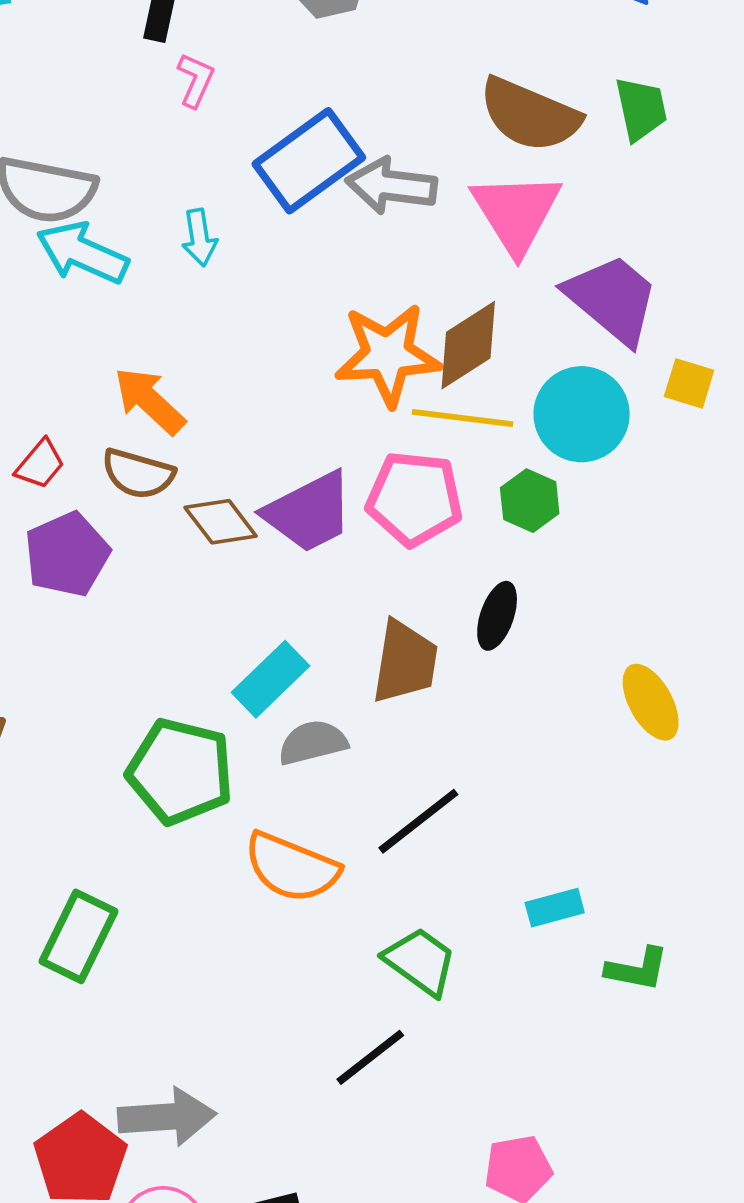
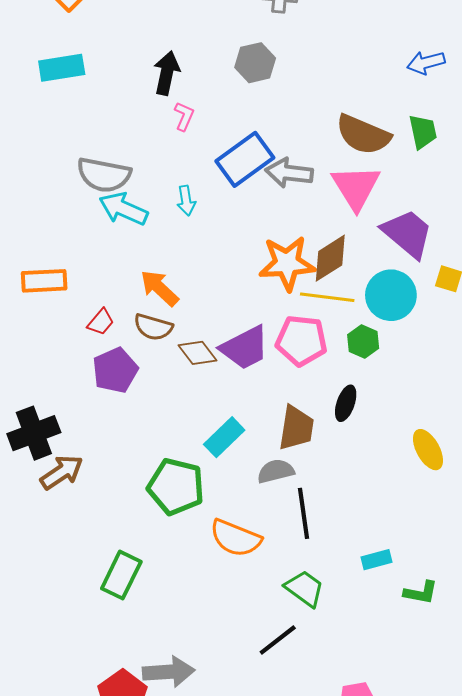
gray semicircle: (313, 742) -> (276, 471), moved
black line: (418, 821) -> (303, 513), turned -60

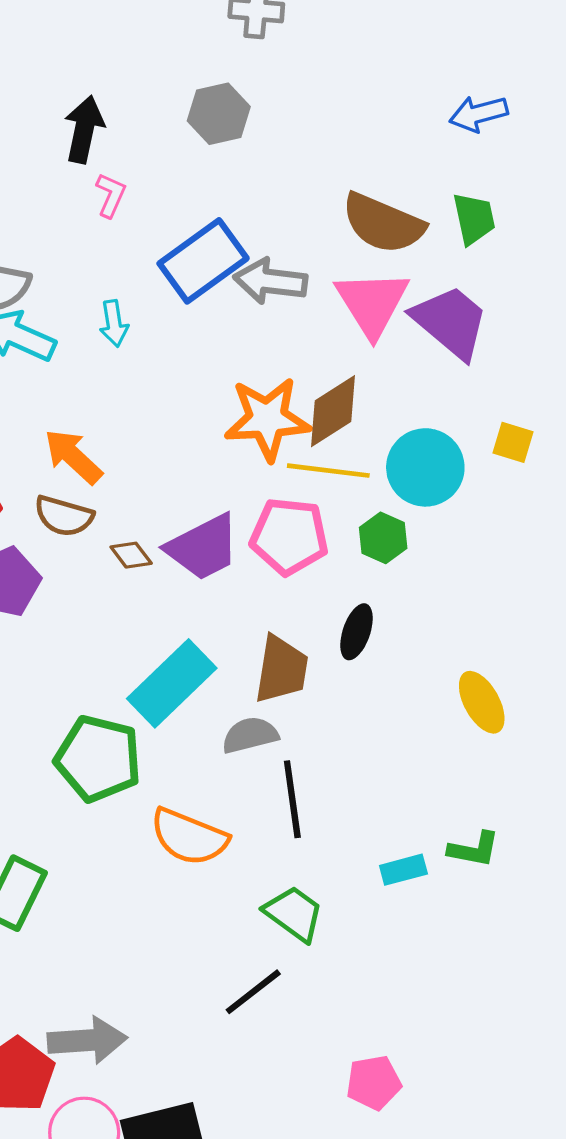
purple trapezoid: (407, 233) -> (450, 322), moved
brown diamond: (197, 353) -> (131, 555), size x0.7
cyan rectangle: (224, 437) -> (172, 683), size x1.4
green L-shape: (421, 593) -> (474, 849), moved

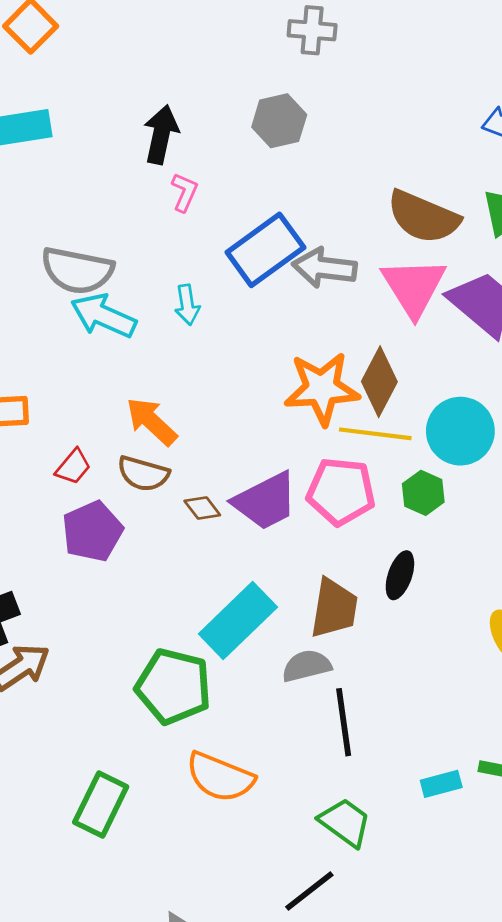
brown diamond: (333, 411) -> (379, 382), turned -30
orange semicircle: (189, 837) -> (220, 777), moved

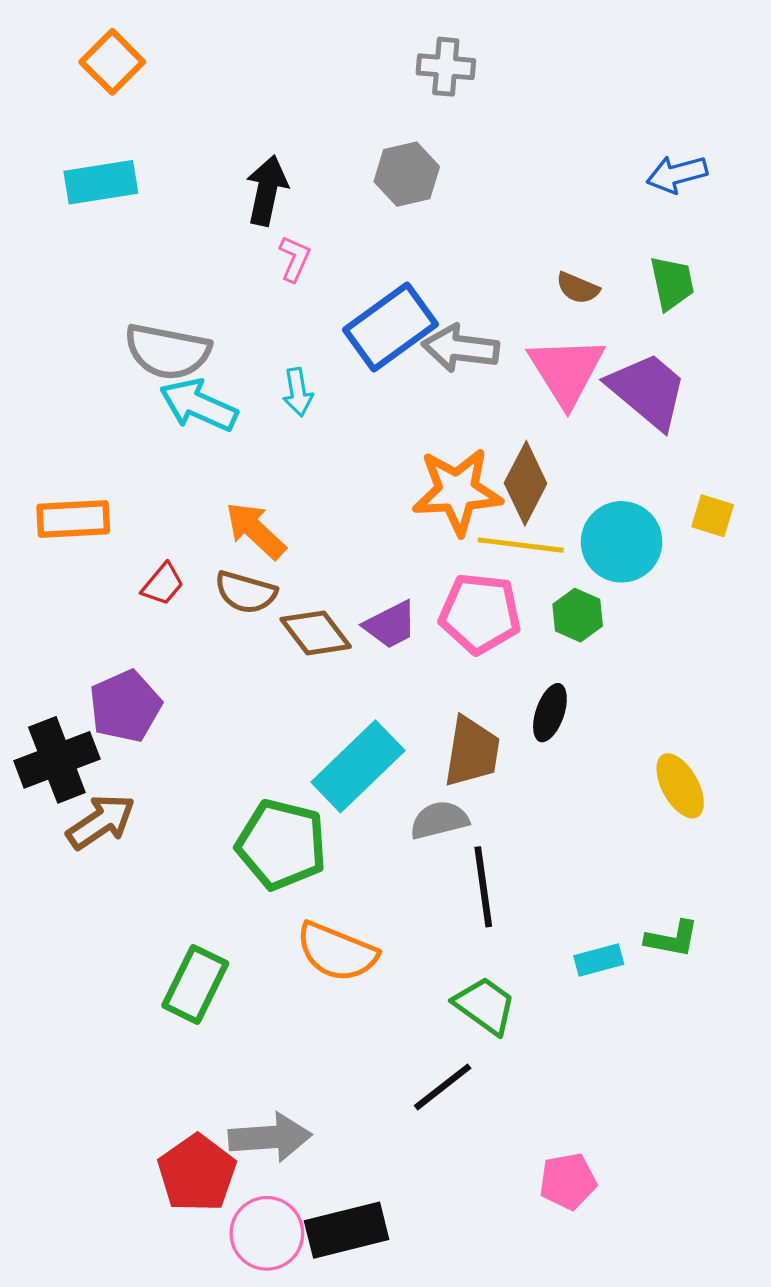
brown semicircle: (423, 217) -> (578, 288), size x0.5
purple trapezoid: (265, 501) -> (391, 625), size x0.7
brown diamond: (202, 508) -> (316, 633), size x1.6
purple pentagon: (92, 531) -> (125, 706), moved

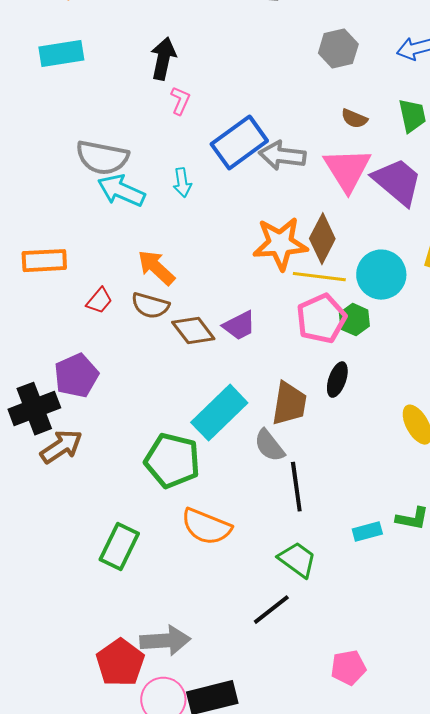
gray hexagon: (407, 174) -> (338, 49), moved
pink pentagon: (480, 613) -> (321, 319), moved, turned -30
gray semicircle: (439, 820) -> (269, 446), turned -114

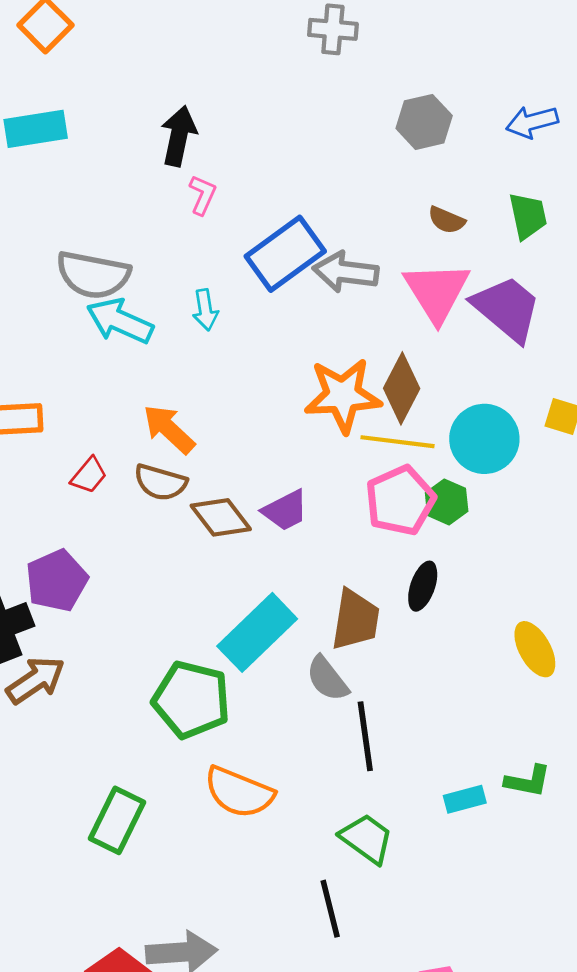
black line: (271, 610) -> (330, 909), turned -66

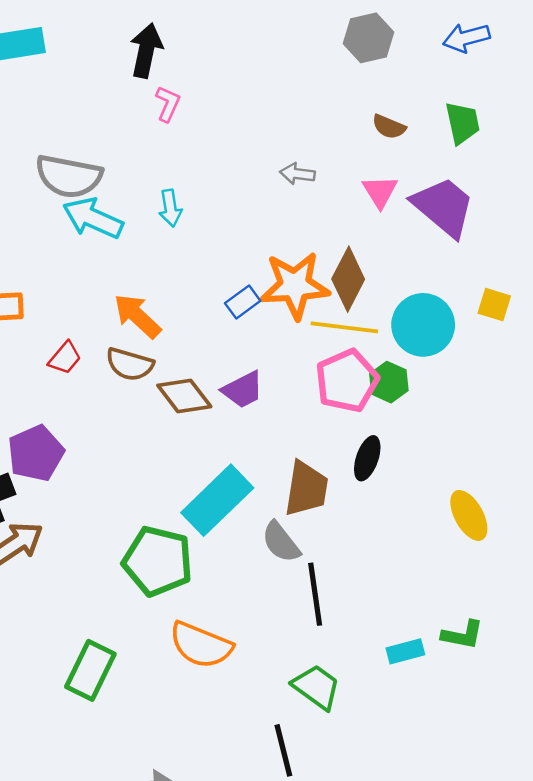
blue rectangle: (285, 254) -> (243, 302), moved, size x0.5
gray arrow: (346, 272) -> (297, 174), size x0.6
pink triangle: (437, 292) -> (380, 192), size x0.6

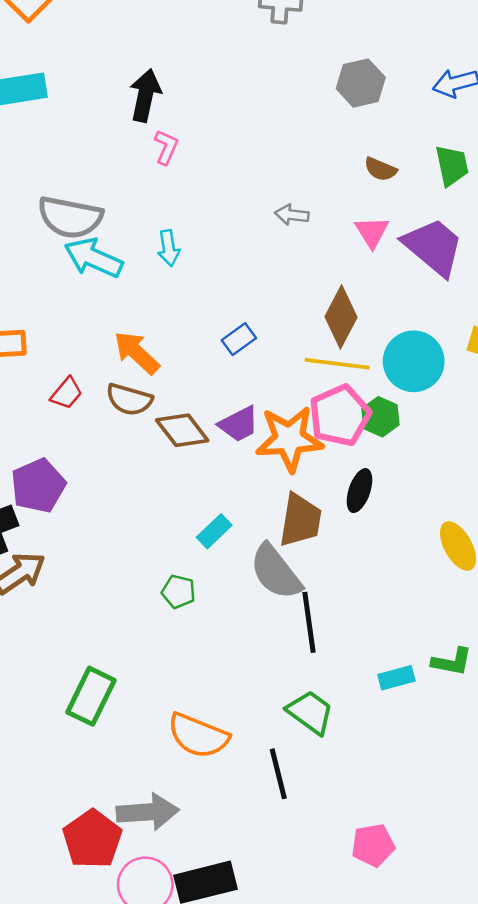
orange star: (295, 286) -> (289, 439), moved
cyan rectangle: (217, 500) -> (214, 531), size x0.5
gray semicircle: (281, 542) -> (276, 572), size x1.4
green pentagon: (158, 561) -> (178, 592), moved, size x0.5
orange semicircle: (201, 645) -> (198, 736), moved

